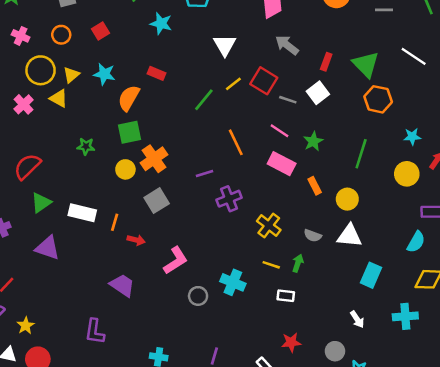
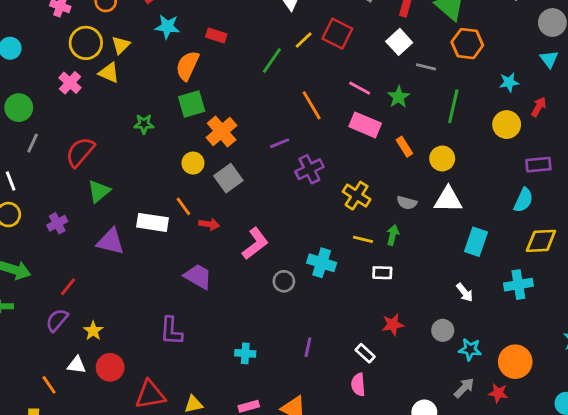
cyan star: (104, 74) -> (167, 27), moved
gray line: (288, 100) -> (426, 67), moved
yellow circle: (125, 169) -> (193, 163), moved
white rectangle: (82, 213) -> (152, 222), moved
orange line: (115, 222) -> (183, 206), turned -48

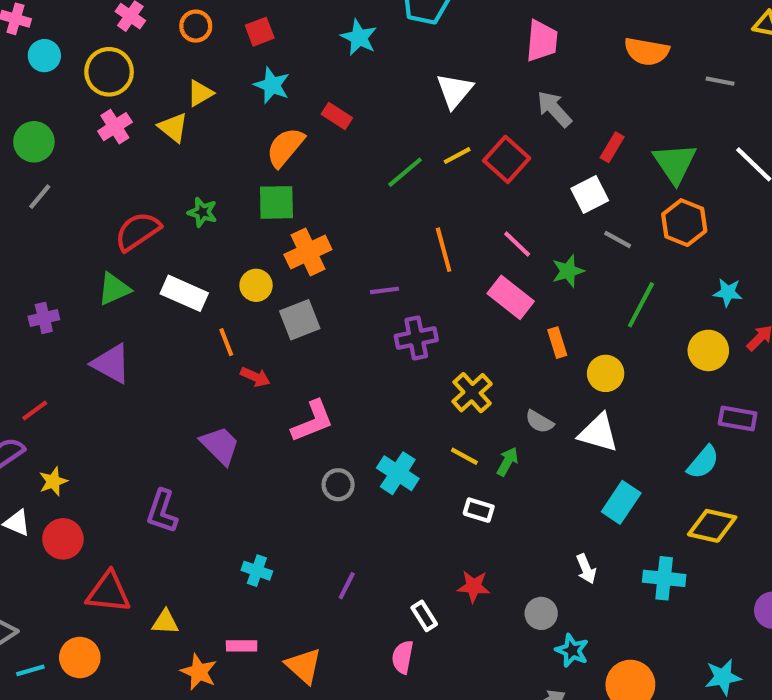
yellow circle: (86, 43) -> (109, 72), moved
red semicircle: (80, 152) -> (138, 231), moved
white rectangle: (152, 222) -> (184, 293), moved

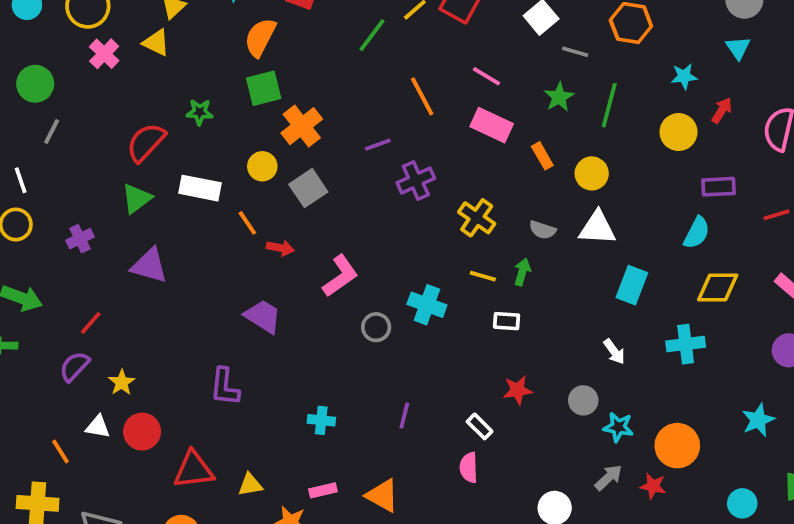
green star: (568, 271) -> (559, 97), moved

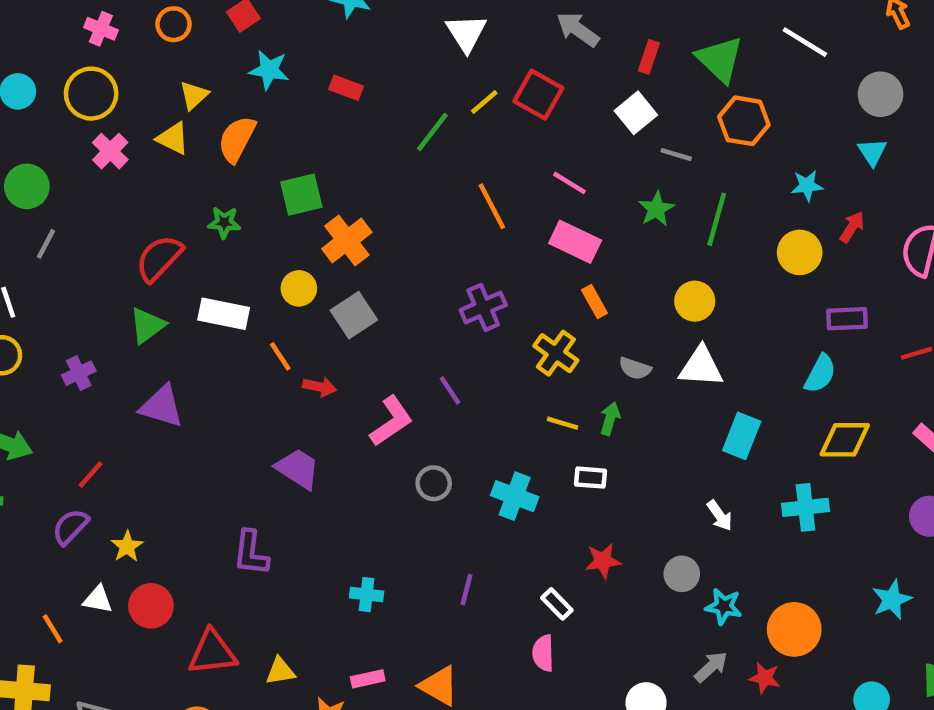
orange semicircle: (260, 37) -> (237, 139), moved
purple line: (378, 145) -> (450, 390), moved, turned 76
orange rectangle: (542, 156) -> (594, 302), moved
cyan cross: (427, 305) -> (515, 496), moved

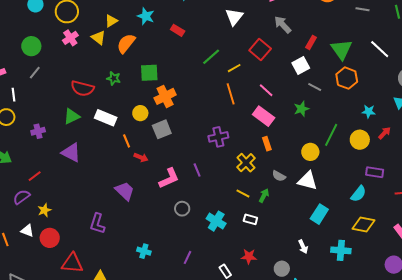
yellow line: (484, 102) -> (234, 68), moved
green line: (717, 219) -> (331, 135), moved
red semicircle: (159, 258) -> (82, 88), turned -130

